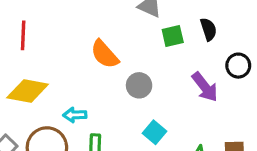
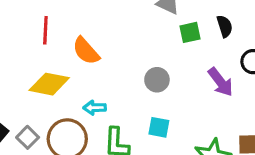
orange semicircle: (105, 54) -> (86, 51), moved
cyan square: (155, 132) -> (159, 127), moved, turned -30

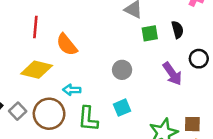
cyan square: (159, 127) -> (122, 108), turned -36

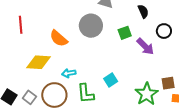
red line: (35, 27) -> (21, 25), moved
green square: (150, 33) -> (125, 33), moved
gray circle: (122, 70) -> (91, 26), moved, size x1.5

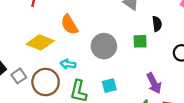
black semicircle: (143, 11) -> (157, 24), moved
gray circle: (91, 26) -> (104, 46), moved
purple arrow: (145, 46) -> (154, 83), moved

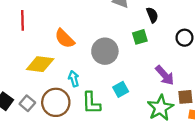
cyan arrow: (68, 64) -> (74, 79), turned 80

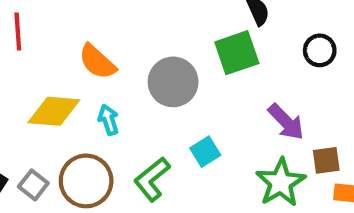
green square: (140, 37) -> (237, 53), size x1.5
cyan arrow: (74, 79) -> (109, 120), moved
green L-shape: (91, 103) -> (152, 179), turned 55

